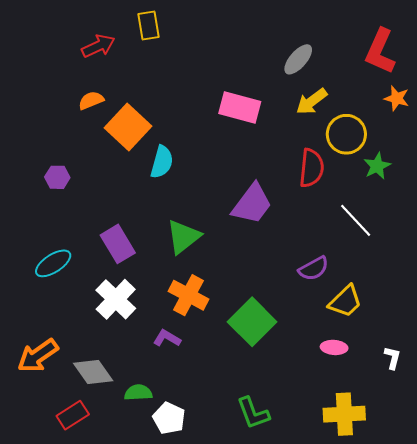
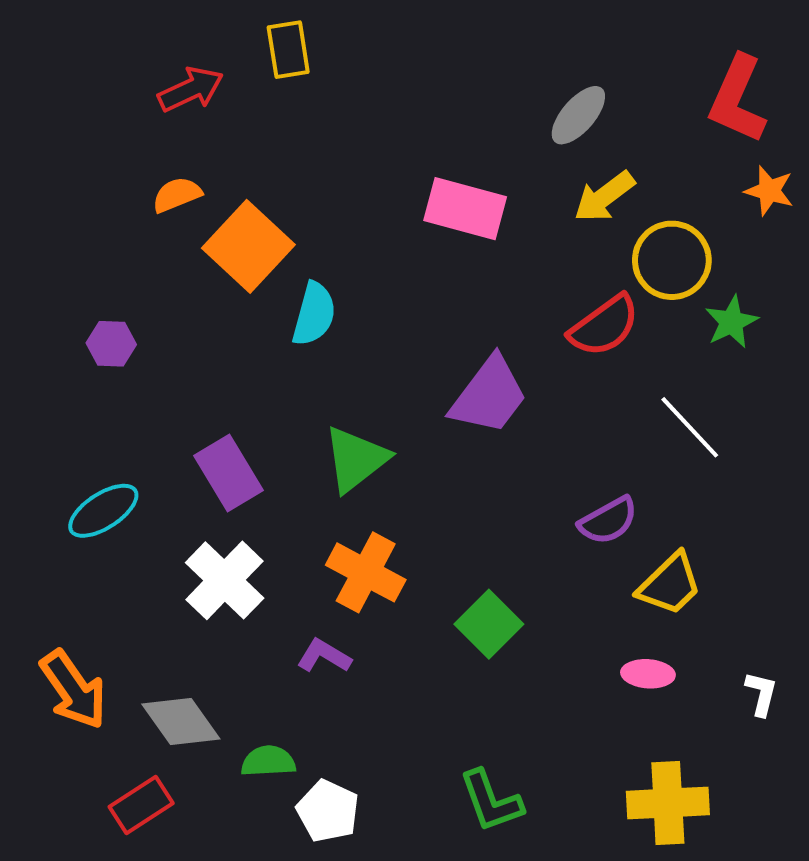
red semicircle: (312, 168) -> (604, 326), turned 48
green square: (252, 322) -> (489, 624), size x0.7
orange arrow: (38, 356) -> (73, 690), turned -90

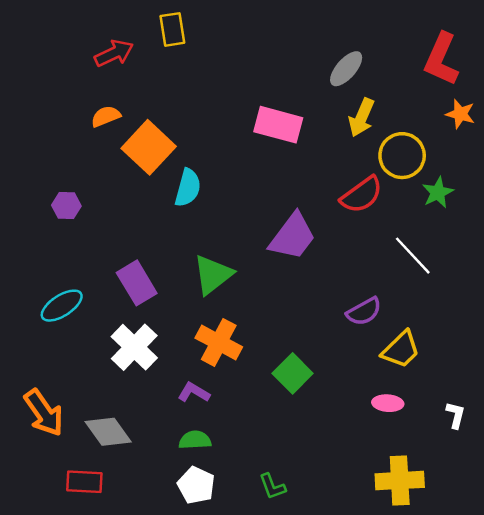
yellow arrow: (604, 197) -> (362, 118), turned -30
green semicircle: (268, 761) -> (195, 440), moved
green L-shape: (491, 801) -> (272, 486), moved, size x0.7
red rectangle: (141, 805) -> (84, 482), turned 36

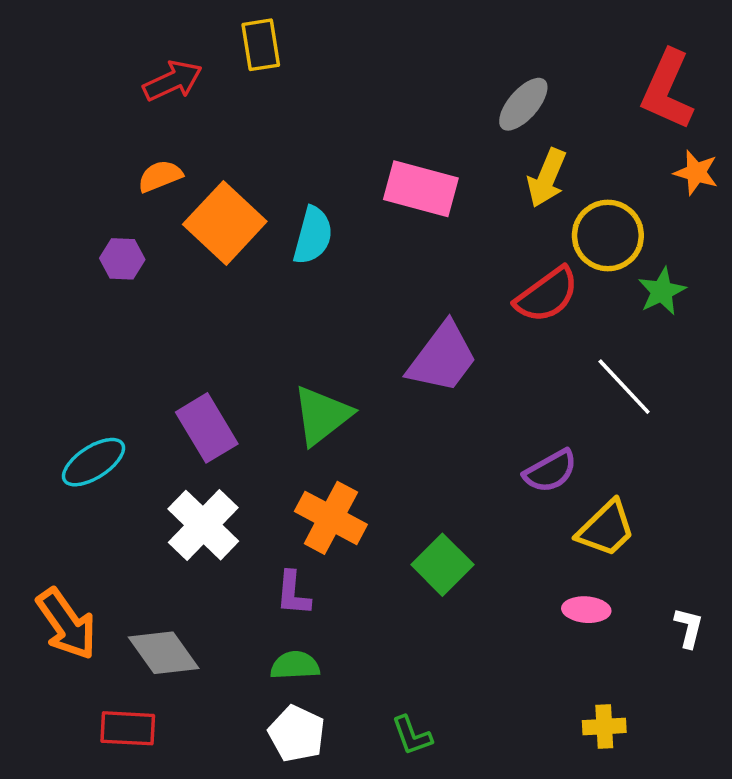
cyan semicircle: (188, 188) -> (313, 236), moved
purple hexagon: (66, 206) -> (122, 259), moved
purple L-shape: (194, 392) -> (293, 593), turned -116
yellow cross: (400, 481) -> (604, 727), size x0.6

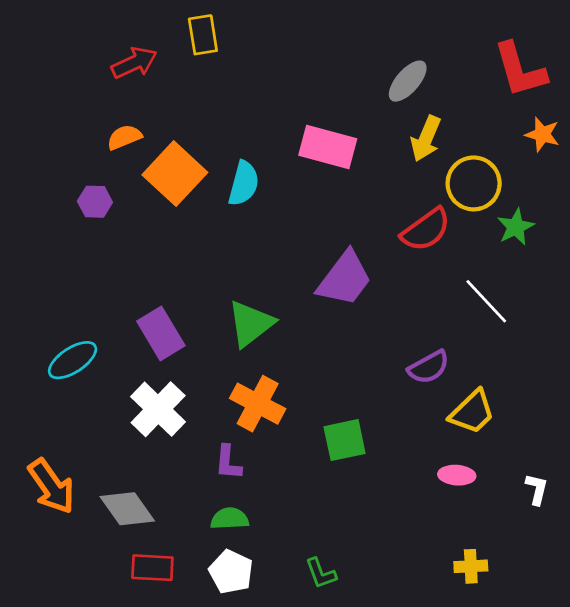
red L-shape: (667, 90) -> (520, 70), turned -40
green square: (442, 565) -> (345, 440), turned 33
red rectangle: (128, 728) -> (152, 568), moved

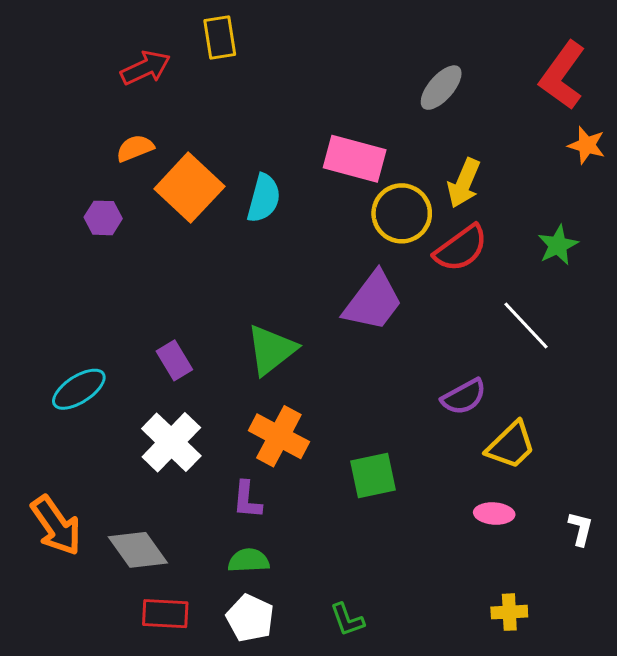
red L-shape: (520, 70) -> (562, 75), turned 52
yellow arrow: (426, 139) -> (464, 183), moved
yellow circle: (474, 183) -> (402, 213), moved
purple rectangle: (161, 333) -> (174, 360), size x0.7

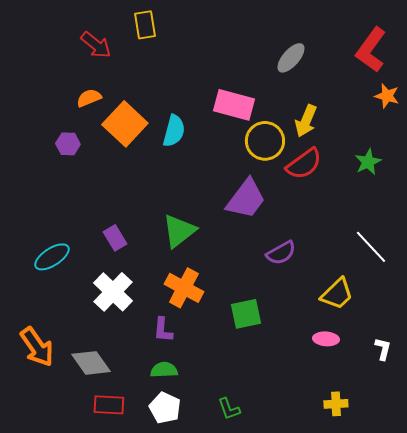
red arrow: (146, 68) -> (96, 45), turned 64
white line: (526, 326) -> (371, 247), moved
purple semicircle: (464, 397) -> (281, 253), moved

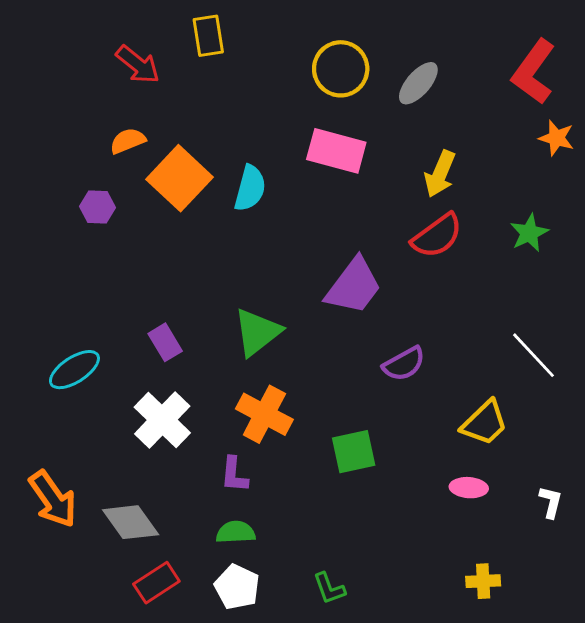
yellow circle: (265, 141) -> (341, 69), moved
red rectangle: (109, 405) -> (156, 583), turned -36

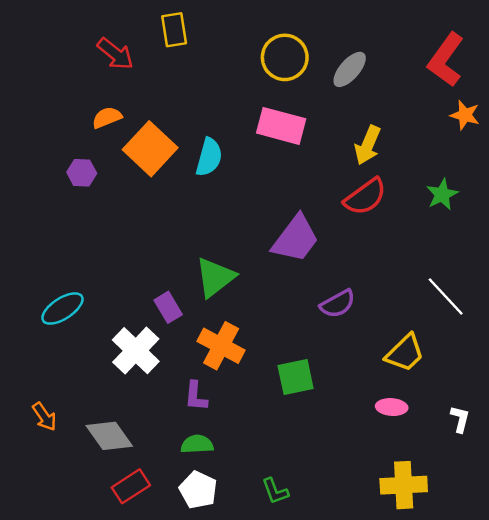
purple rectangle: (165, 342) -> (168, 307), moved
orange arrow: (53, 499) -> (44, 417), size x0.6
yellow cross: (483, 581) -> (404, 485), size x1.6

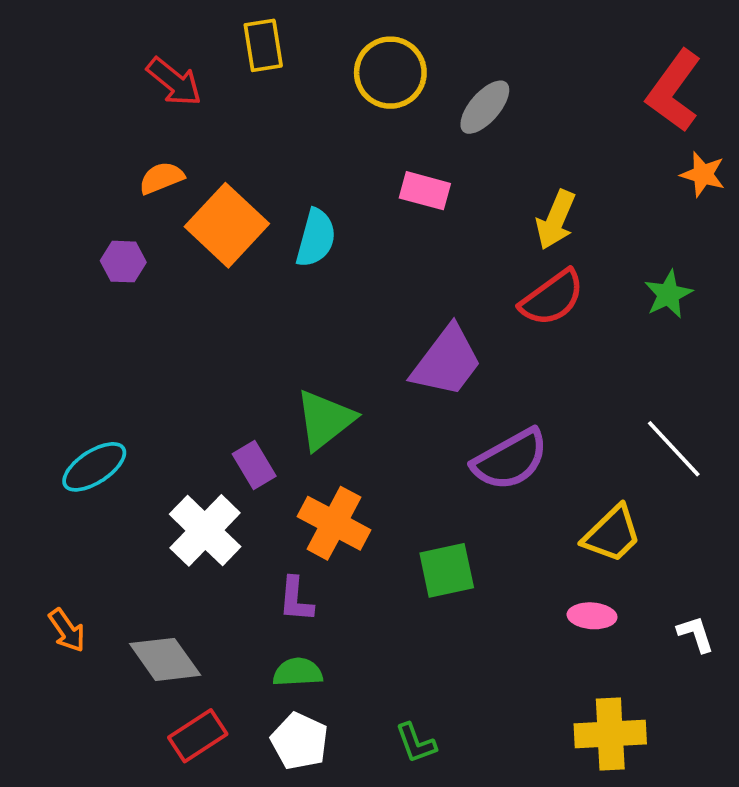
yellow circle: (285, 57) -> (390, 73), moved
gray ellipse: (350, 69) -> (485, 107), moved
pink rectangle: (281, 126) -> (425, 191), size x0.7
purple semicircle: (338, 304) -> (510, 460), size x1.4
white L-shape: (460, 419) -> (696, 634), turned -32

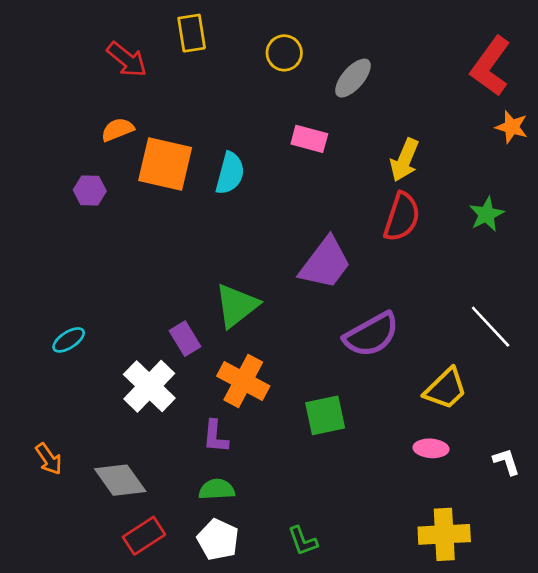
yellow circle: (390, 73) -> (284, 53), size x0.7
orange square: (227, 225) -> (165, 164), turned -30
red semicircle: (552, 298) -> (402, 217), turned -36
cyan ellipse: (94, 467) -> (69, 340), size x0.7

